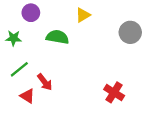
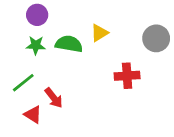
yellow triangle: (83, 15) -> (99, 33), moved
green star: (14, 38) -> (36, 45), moved
red cross: (114, 92) -> (127, 76), moved, turned -36

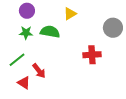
yellow triangle: (99, 33) -> (70, 14), moved

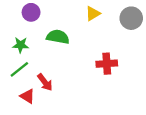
yellow triangle: (70, 14) -> (93, 14), moved
gray circle: (113, 28) -> (131, 18), moved
green star: (26, 33) -> (21, 45), moved

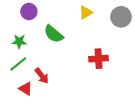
green semicircle: (58, 37) -> (54, 34), turned -150

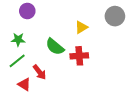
yellow triangle: (86, 13) -> (81, 27), moved
green semicircle: (54, 34) -> (55, 47), moved
red cross: (99, 59) -> (79, 56), moved

